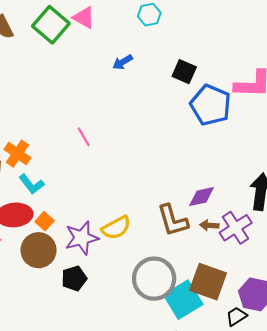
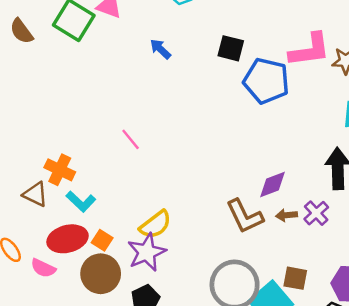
blue arrow: (123, 62) -> (160, 49), turned 84
yellow semicircle: (116, 228) -> (155, 225), moved
purple cross: (236, 228) -> (316, 213), size x0.7
brown square: (208, 282) -> (295, 278), size x0.6

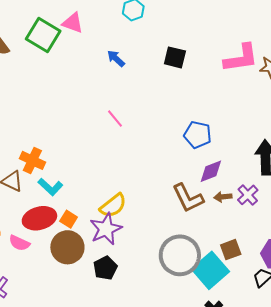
blue pentagon: (266, 81) -> (198, 135), moved, size x0.7
pink line: (131, 139) -> (115, 119), moved
brown square: (295, 278) -> (231, 250), turned -30

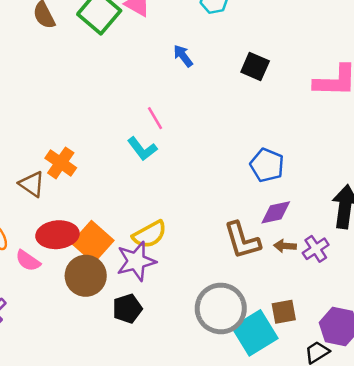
pink line: (115, 119) -> (155, 118), moved
cyan L-shape: (50, 187) -> (142, 149), moved
orange square: (69, 219) -> (93, 242), size x1.8

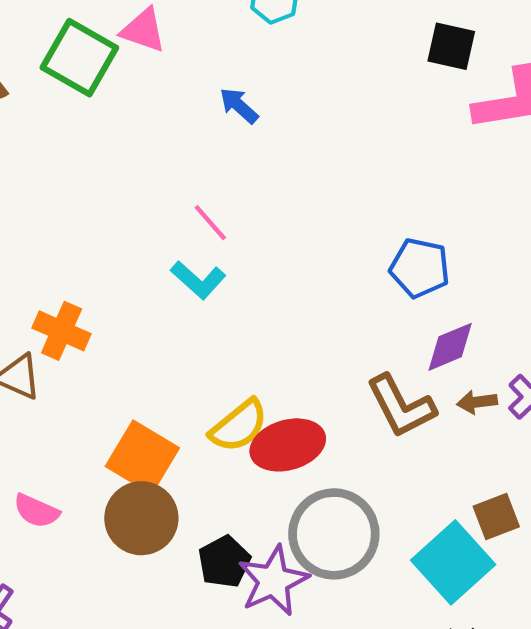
black square: (255, 67) -> (451, 46), moved
red ellipse: (57, 235) -> (288, 445), moved
purple star: (136, 261) -> (273, 581), moved
gray circle: (221, 308) -> (334, 534), moved

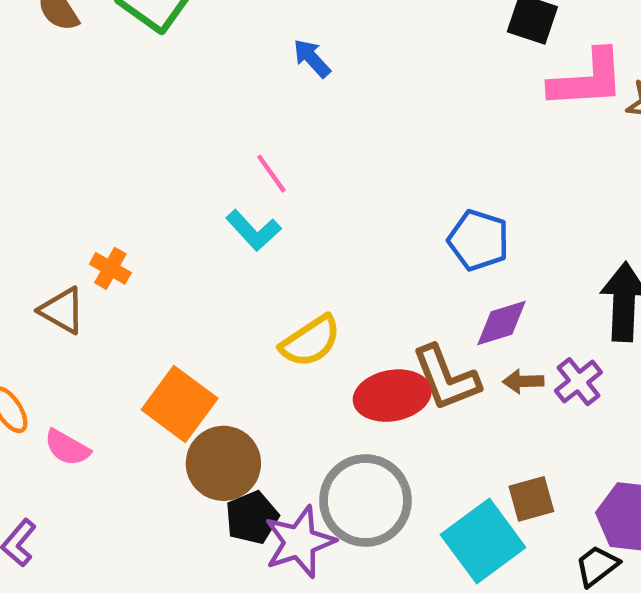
orange cross: (62, 331) -> (110, 268), size x0.7
yellow semicircle: (239, 426) -> (311, 341), moved
red ellipse: (288, 445) -> (392, 396), moved
brown circle: (141, 518) -> (223, 463), moved

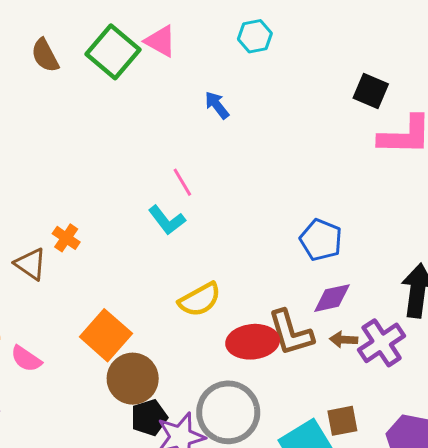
purple cross: (578, 382) -> (382, 343), size x1.4

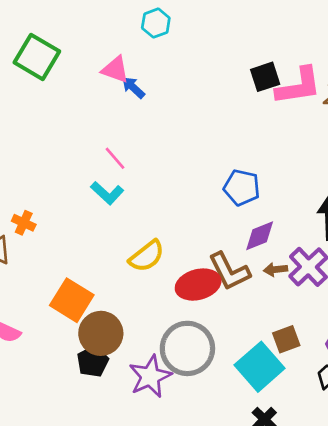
pink triangle: (161, 41) -> (115, 70), moved
black square: (371, 91) -> (265, 77), moved, turned -32
black pentagon: (149, 418) -> (93, 361), moved

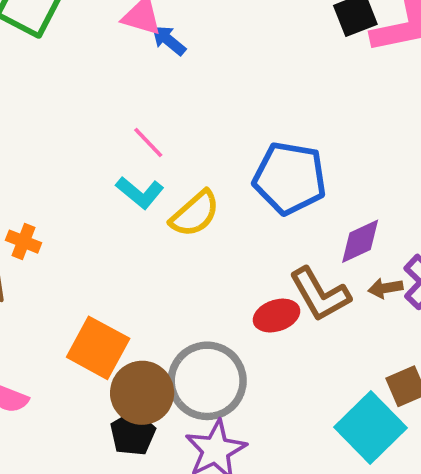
blue pentagon: (242, 188) -> (290, 178), moved, size x1.4
yellow semicircle: (147, 256) -> (195, 214), moved
red ellipse: (198, 285) -> (276, 316), size x0.7
gray circle: (187, 348) -> (207, 381), moved

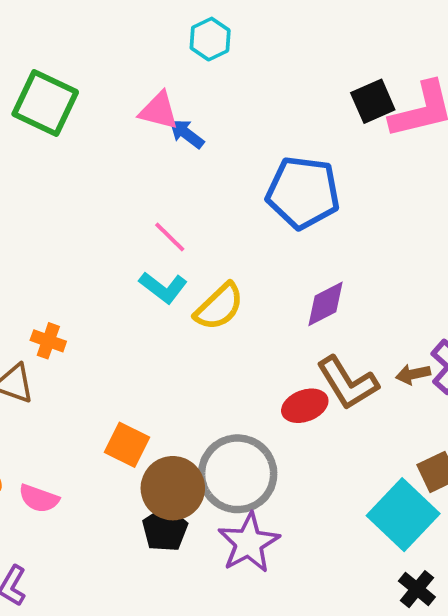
blue pentagon: (290, 178) -> (303, 193), moved
purple diamond: (360, 241) -> (326, 304), moved
orange square: (98, 348) -> (127, 445), size x0.7

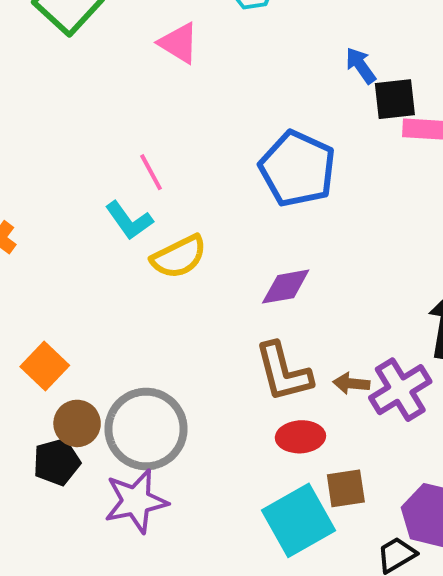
blue arrow: (187, 134) -> (361, 65), moved
red ellipse: (305, 406) -> (300, 437), moved
brown circle: (173, 488) -> (77, 423), size x0.7

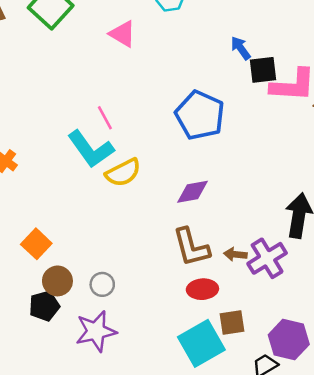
cyan L-shape: (129, 220) -> (91, 149), size x1.5
gray circle: (146, 429) -> (102, 284), size x0.5

